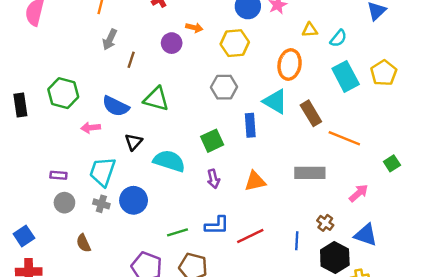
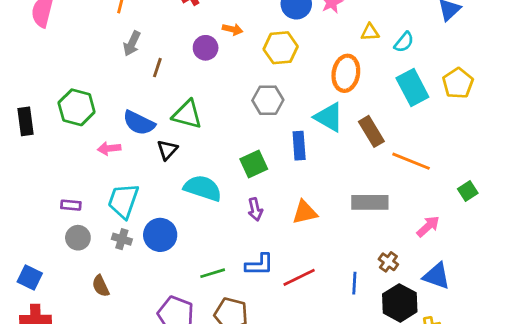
black triangle: (134, 142) -> (167, 150), moved
blue square: (24, 236) -> (30, 277), turned -30

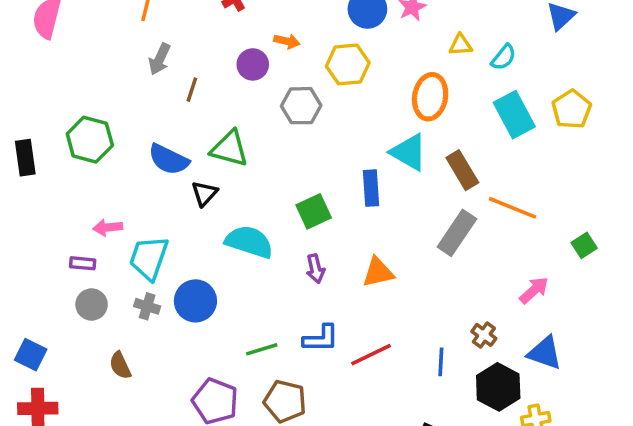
gray hexagon: (268, 100) -> (301, 106), moved
pink arrow: (109, 148) -> (108, 227), moved
gray rectangle: (370, 202) -> (457, 233), moved, turned -56

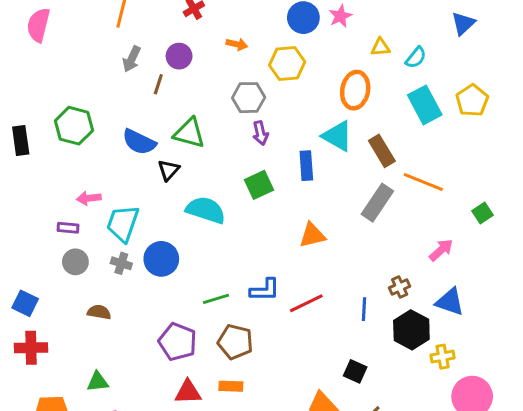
purple circle: (253, 64) -> (179, 56), moved
purple arrow: (315, 269) -> (260, 133), moved
brown cross: (484, 335) -> (400, 287), turned 30
brown semicircle: (120, 365) -> (99, 312), turned 125

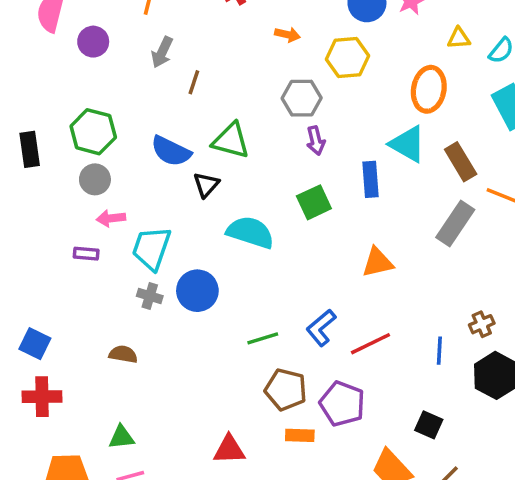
purple circle: (179, 56) -> (93, 42), moved
gray circle: (75, 262) -> (95, 179), moved
blue L-shape: (265, 290) -> (321, 328), turned 140
purple pentagon: (178, 342) -> (342, 404), moved
orange rectangle: (231, 386) -> (300, 435), moved

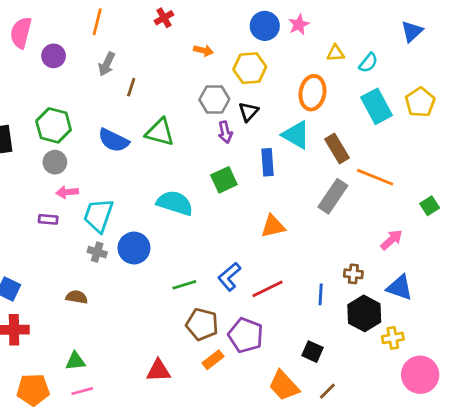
black triangle: (206, 185) -> (248, 112), moved
brown cross: (482, 324) -> (353, 274), turned 30
orange rectangle: (300, 435) -> (213, 360), turned -40

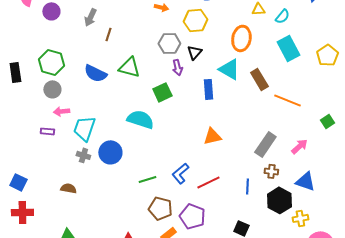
yellow pentagon: (420, 102) -> (327, 55), moved
green square: (224, 180) -> (162, 92), moved
gray rectangle: (333, 196) -> (265, 144), moved

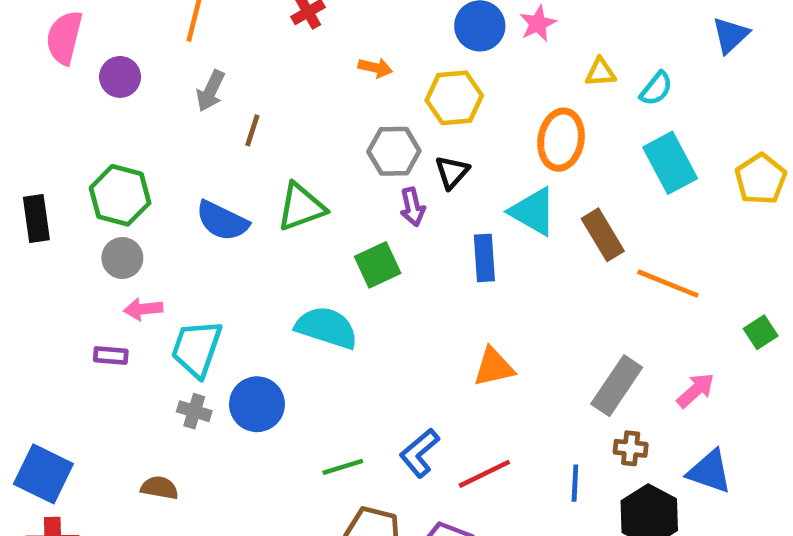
green triangle: (129, 67) -> (301, 207), turned -35
blue square: (18, 182) -> (43, 474), size x1.4

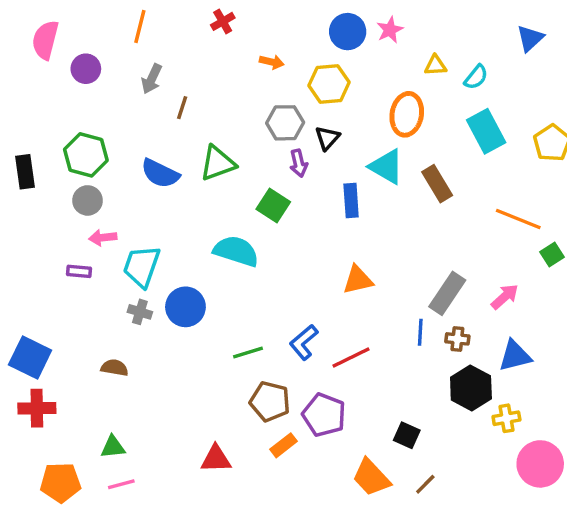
green square: (378, 265) -> (273, 206), turned -32
orange line: (668, 284) -> (518, 219), moved
blue triangle: (710, 472) -> (515, 356), turned -33
blue line: (575, 483) -> (420, 332), moved

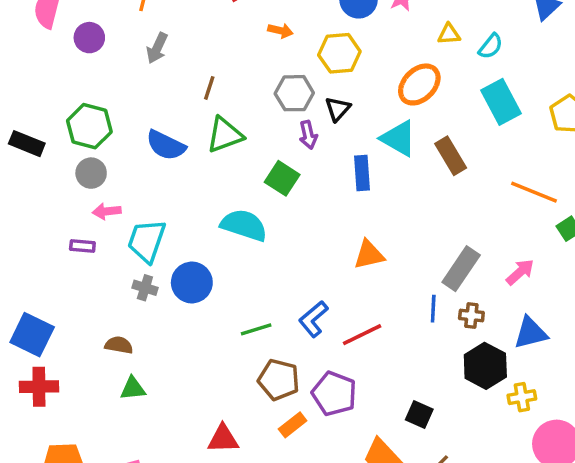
brown line: (182, 108) -> (209, 88), moved
orange ellipse: (407, 114) -> (419, 84), turned 36
black rectangle: (25, 172) -> (27, 144), turned -60
green triangle: (113, 447) -> (133, 388), moved

